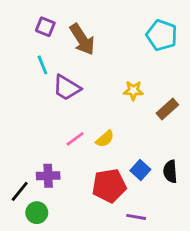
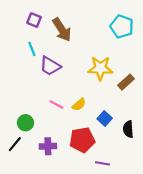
yellow star: (133, 91) -> (100, 68), size x1.6
pink line: (75, 139) -> (57, 105), turned 64
blue square: (140, 170) -> (105, 118), moved
purple cross: (48, 176) -> (48, 146), moved
green circle: (37, 213) -> (25, 123), moved

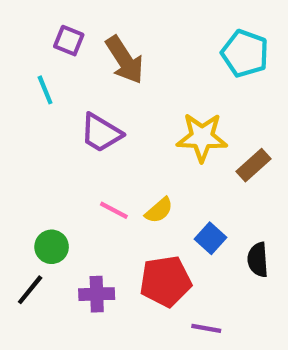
cyan line: (32, 49) -> (45, 90), moved

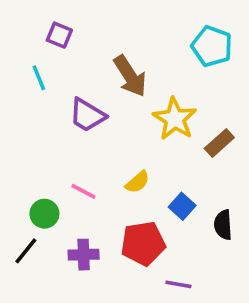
brown arrow: (125, 60) -> (130, 76), moved
yellow star: (202, 137) -> (175, 119), turned 30
pink line: (114, 210) -> (84, 191), moved

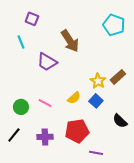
yellow star: (175, 119) -> (98, 81), moved, size x0.7
blue square: (182, 206) -> (96, 101), moved
green circle: (44, 214) -> (21, 107), moved
black semicircle: (223, 225) -> (120, 121), turned -42

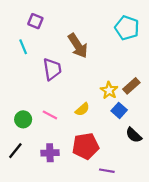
purple trapezoid: (47, 62) -> (52, 69), turned -130
blue square: (96, 101) -> (119, 110), moved

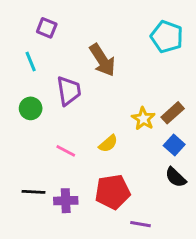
blue square: (119, 110) -> (174, 145), moved
green circle: (23, 119) -> (31, 108), moved
black line: (15, 151) -> (34, 192), moved, turned 54

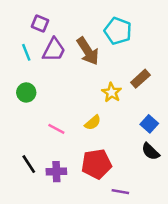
cyan pentagon: (167, 37) -> (118, 31), moved
purple trapezoid: (69, 91) -> (54, 50), moved, turned 36
brown rectangle: (173, 113) -> (140, 79), moved
yellow star: (143, 119) -> (112, 92), moved
black line: (34, 192) -> (29, 164), turned 54

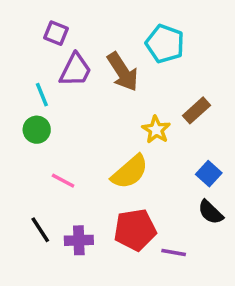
cyan line: (26, 52) -> (42, 95), moved
yellow semicircle: (93, 123) -> (130, 172), size x1.6
pink line: (56, 129) -> (63, 181), moved
purple line: (120, 192) -> (174, 253), moved

